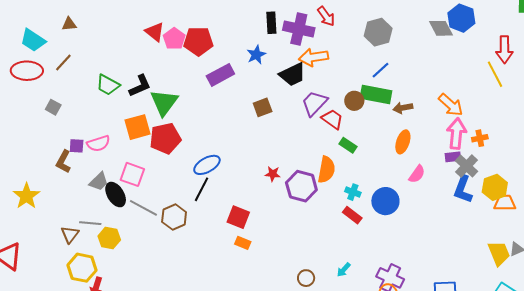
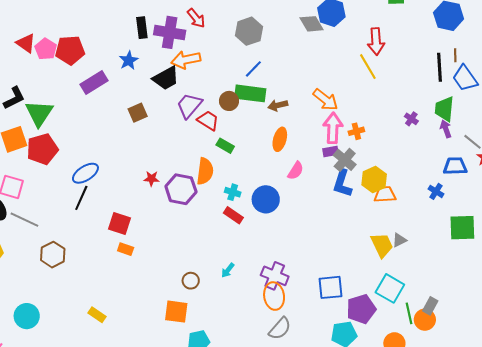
brown hexagon: (174, 217) -> (53, 255), moved

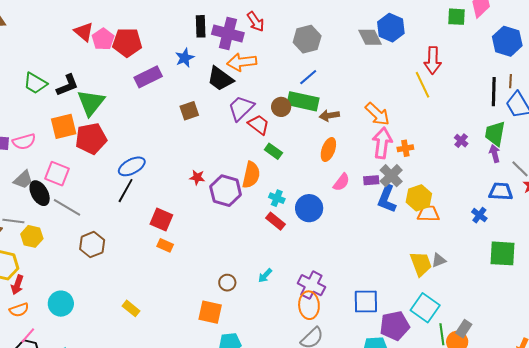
black trapezoid: (166, 78) -> (220, 79), turned 60
purple rectangle: (331, 151) -> (371, 180), moved

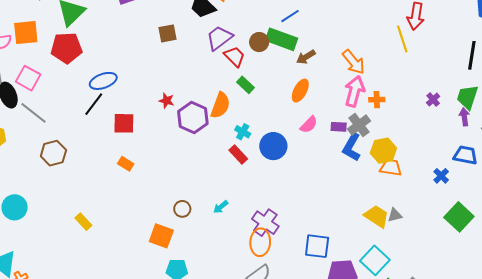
brown arrow: (329, 115) -> (306, 57), turned -30
orange square: (64, 126) -> (26, 33), moved
red square: (161, 220) -> (124, 123), moved, turned -30
green square: (503, 253) -> (459, 217), turned 32
yellow trapezoid: (421, 264) -> (377, 216), turned -44

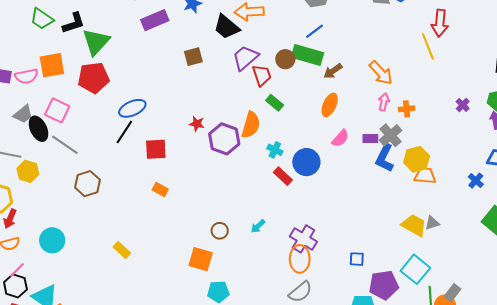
red trapezoid: (234, 57) -> (262, 75), turned 30
pink arrow: (355, 91) -> (384, 102), size x0.6
red rectangle: (238, 154) -> (283, 176), moved
blue square: (317, 246) -> (357, 259), size x0.6

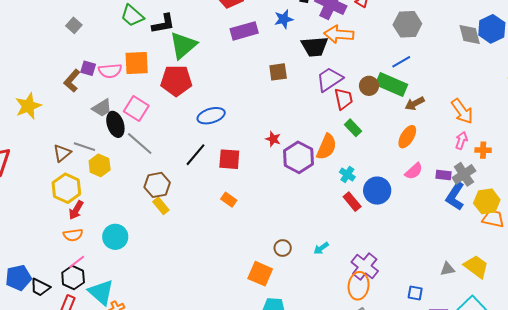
black trapezoid: (227, 27) -> (315, 47), turned -52
black line: (124, 132) -> (196, 155), moved
gray triangle: (432, 223) -> (447, 269), moved
yellow rectangle: (122, 250) -> (161, 206), moved

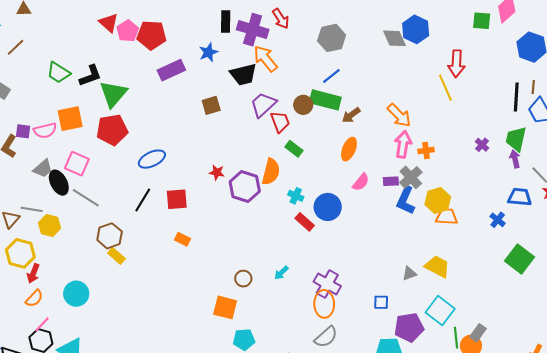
orange arrow: (339, 34) -> (265, 59), turned 56
pink arrow: (461, 140) -> (403, 144), size x1.5
orange semicircle: (73, 235) -> (34, 298), turned -30

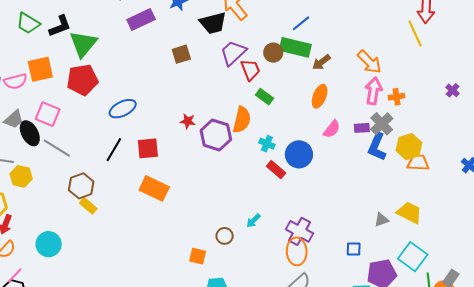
orange rectangle: (183, 239) -> (154, 188), size x1.8
brown circle: (243, 279) -> (225, 236), moved
orange square: (225, 307) -> (198, 256), size x0.7

